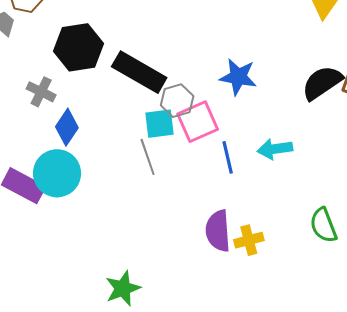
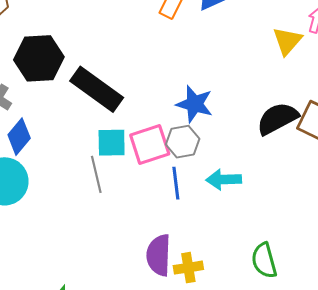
gray hexagon: (177, 101) -> (183, 142), moved

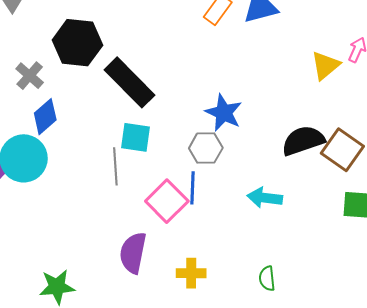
pink square: (150, 144) -> (167, 201), moved, turned -36
cyan arrow: (224, 180) -> (265, 198), moved
purple semicircle: (159, 255) -> (133, 253), moved
green semicircle: (264, 260) -> (267, 278), size x0.7

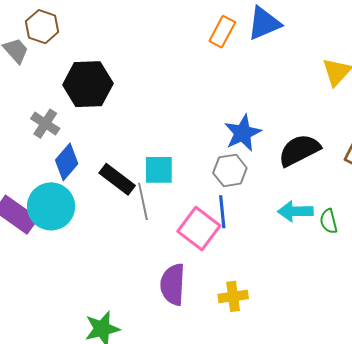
black rectangle: (129, 82) -> (117, 179), moved, size x0.7
blue star: (224, 113) -> (243, 133), turned 30
black semicircle: (303, 141) -> (299, 150), moved
green semicircle: (267, 278) -> (329, 221), moved

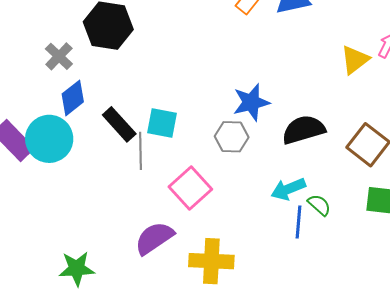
cyan arrow: (295, 211) -> (288, 189), turned -32
blue line: (222, 212) -> (298, 222), moved
green semicircle: (329, 221) -> (319, 205), turned 135
purple semicircle: (173, 284) -> (154, 238), turned 42
yellow cross: (233, 296) -> (211, 261), size x1.5

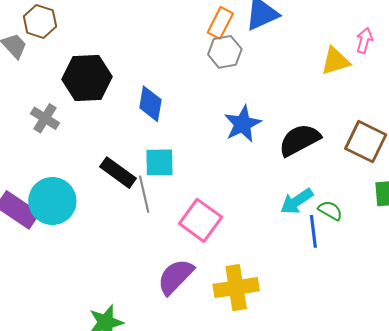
yellow triangle: (355, 60) -> (335, 61), turned 32
blue diamond: (73, 98) -> (150, 104), moved, turned -30
gray hexagon: (232, 137) -> (225, 52), moved

